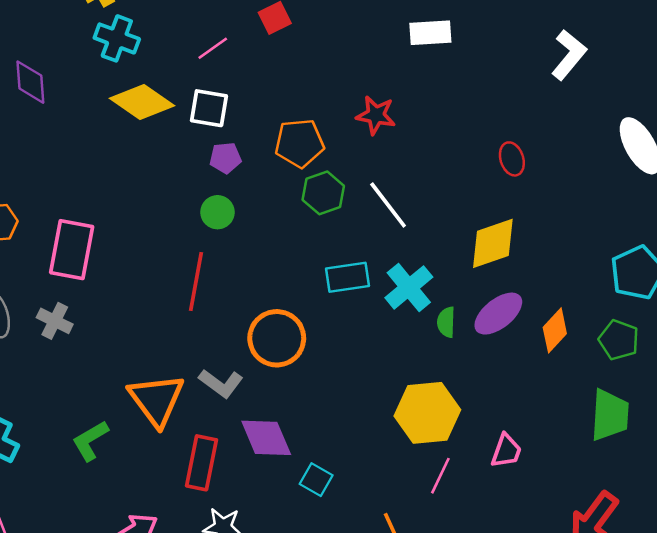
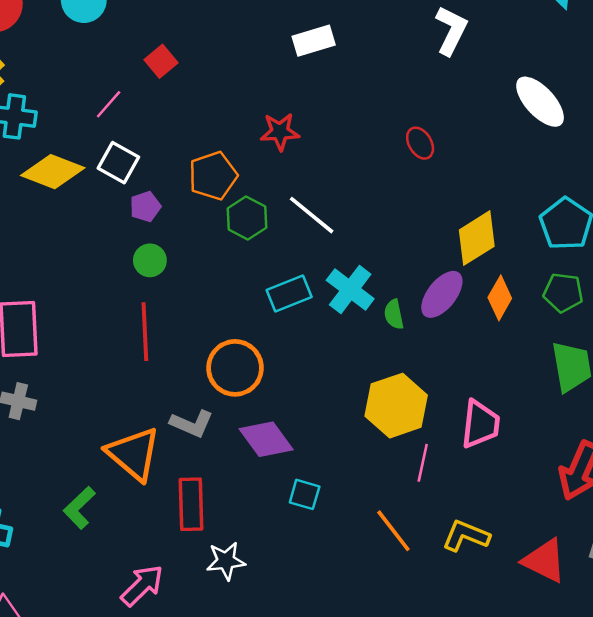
white square: (209, 108) -> (118, 163), turned 33
yellow diamond: (493, 243) -> (477, 238), moved
purple diamond: (266, 438) -> (266, 439), moved
pink trapezoid: (506, 451) -> (480, 424), size x1.4

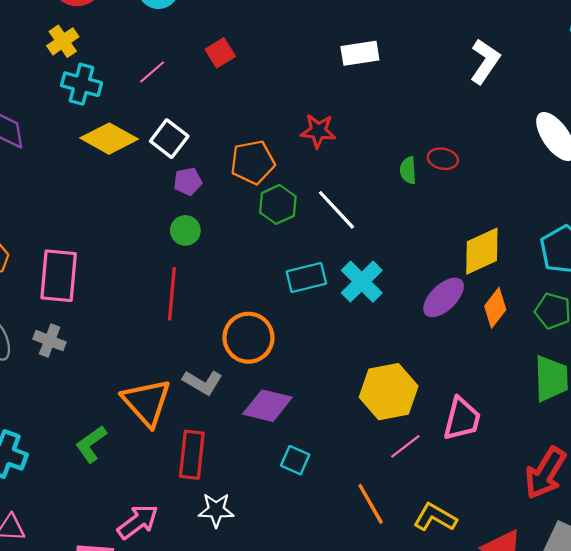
pink line: (109, 104) -> (152, 72), moved
red ellipse: (420, 143) -> (443, 159), turned -56
green semicircle: (394, 314) -> (408, 170), moved
purple diamond: (266, 439) -> (267, 406), turned -48
pink line: (423, 463) -> (405, 446), turned 32

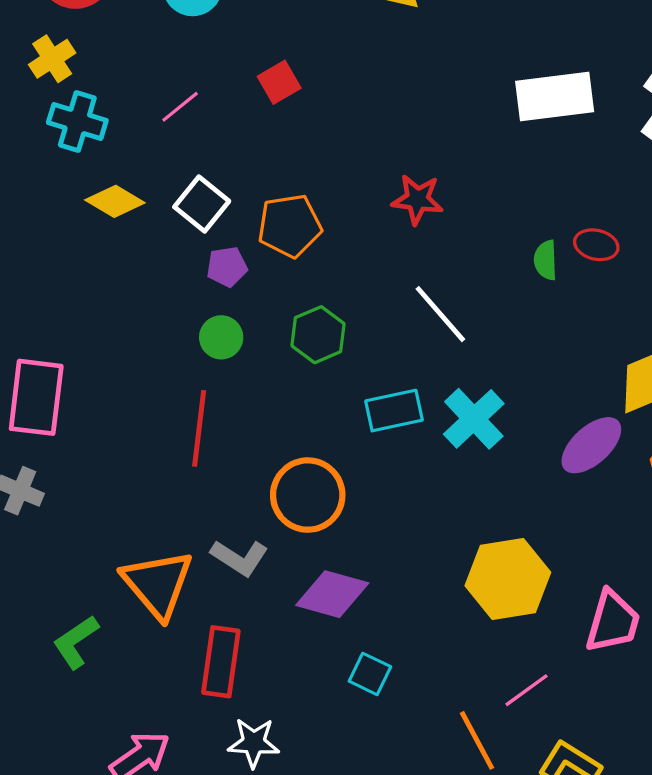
white rectangle: (360, 53) -> (555, 96), moved, size x1.4
yellow diamond: (109, 139) -> (115, 201), size x0.7
orange pentagon: (253, 162) -> (290, 226), moved
green hexagon: (278, 204) -> (318, 335), moved
pink line: (405, 446) -> (527, 690), moved

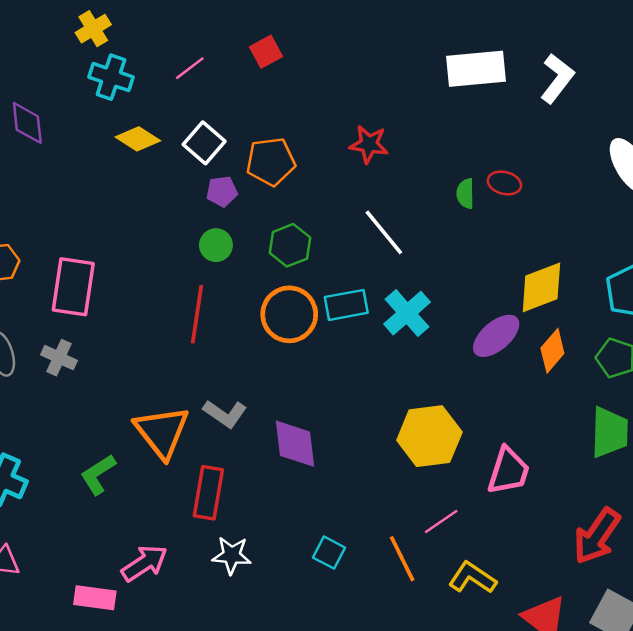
orange circle: (308, 495) -> (289, 314), moved
purple diamond: (332, 594) -> (295, 444), turned 66
cyan square: (370, 674) -> (329, 553), moved

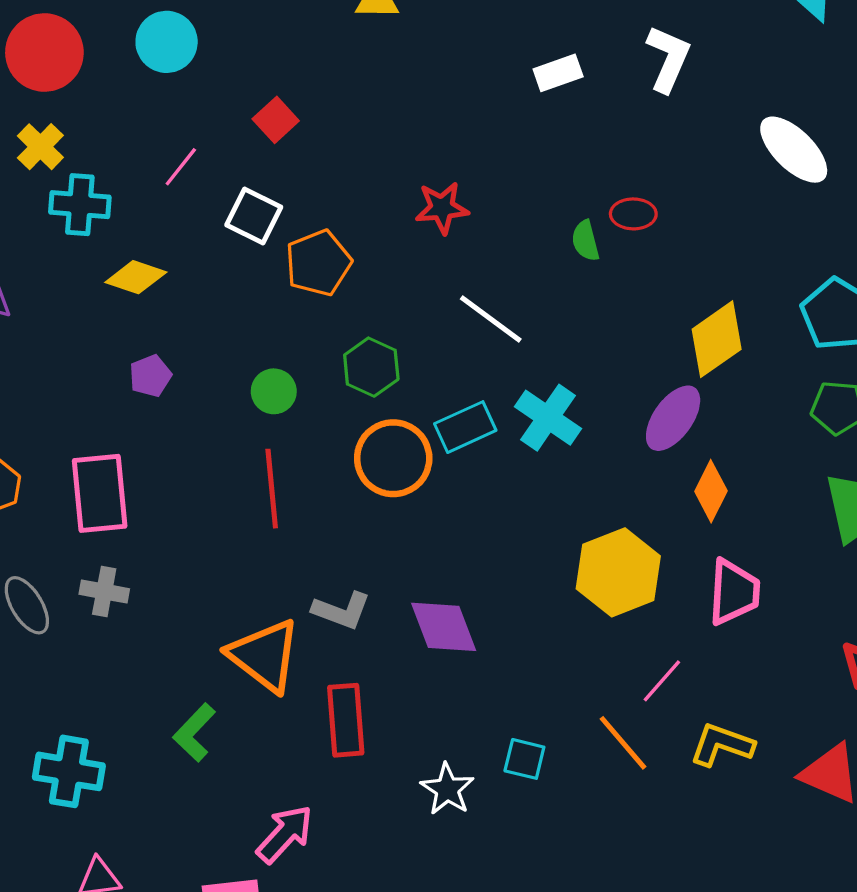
white rectangle: (476, 69) -> (558, 73), size x0.6
white square: (204, 143) -> (254, 216), moved
purple pentagon: (222, 191) -> (150, 376), moved
orange diamond: (552, 351) -> (711, 491), moved
white star: (232, 555) -> (447, 789), moved, turned -30

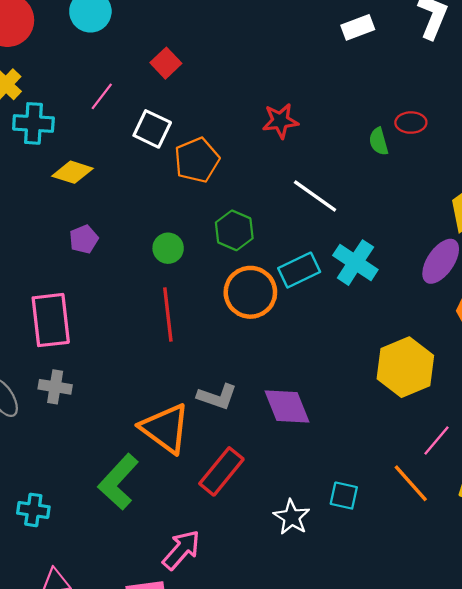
red rectangle: (346, 720) -> (221, 471), turned 45
green L-shape: (194, 733) -> (118, 482), size x1.4
cyan cross: (69, 771) -> (33, 510), size x0.7

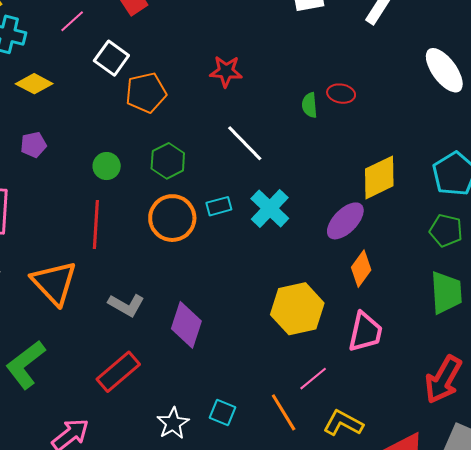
cyan rectangle: (299, 270) -> (219, 206), size x0.7
purple diamond: (287, 406) -> (186, 325), turned 30
orange triangle: (165, 428) -> (54, 283), moved

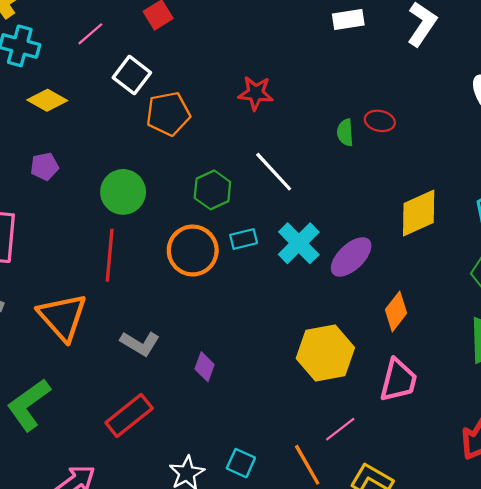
green hexagon: (168, 161) -> (212, 190), moved
green circle: (107, 166) -> (123, 192), size x1.5
purple ellipse: (345, 221) -> (351, 257), moved
purple diamond: (186, 325) -> (205, 367), size x0.6

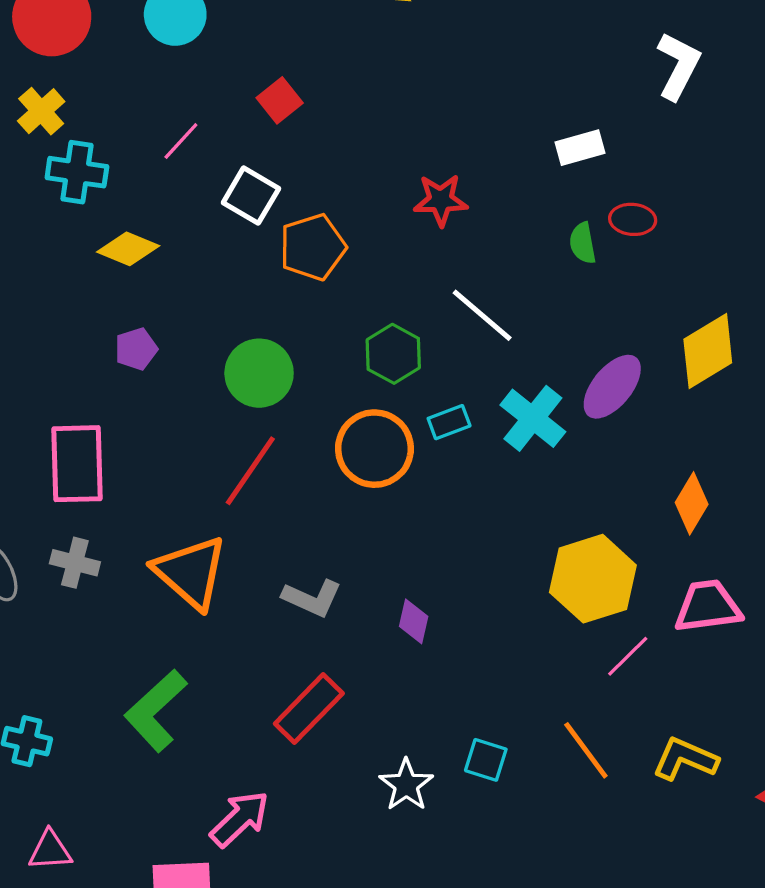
white rectangle: (348, 19) -> (580, 148), moved
red line: (110, 255) -> (250, 471), turned 36
purple ellipse: (351, 257) -> (612, 387), moved
pink trapezoid: (398, 380) -> (708, 606), turned -105
pink line: (340, 429) -> (628, 656), moved

